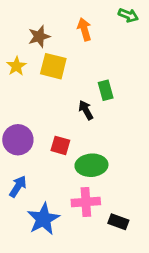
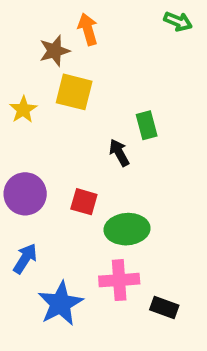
orange arrow: (84, 29) -> (88, 29), moved
yellow star: (16, 66) -> (23, 110), moved

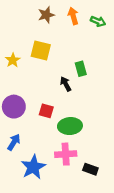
green arrow: (178, 21) -> (98, 21), moved
orange arrow: (88, 29) -> (73, 16), moved
brown star: (55, 51) -> (46, 15), moved

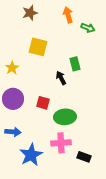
brown star: (46, 15) -> (30, 13), moved
green arrow: (98, 21) -> (88, 28), moved
yellow star: (13, 60) -> (12, 68), moved
blue arrow: (14, 142) -> (13, 132), turned 63

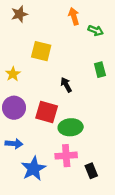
brown star: (30, 13) -> (19, 14), moved
green rectangle: (75, 64) -> (100, 70), moved
red square: (43, 103) -> (47, 112), size x1.5
black rectangle: (84, 157) -> (91, 171), turned 48

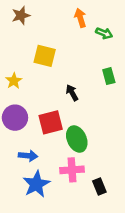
red square: (47, 112) -> (51, 122), turned -30
green ellipse: (71, 127) -> (77, 139), turned 70
blue arrow: (14, 144) -> (28, 156), moved

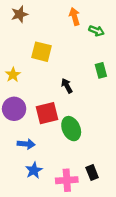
pink cross: (72, 170) -> (67, 180), moved
blue star: (36, 184) -> (34, 170), size x0.7

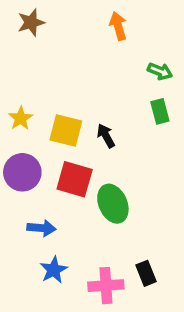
green arrow: (96, 31) -> (160, 71), moved
yellow square: (42, 52) -> (66, 131), moved
red square: (47, 113) -> (75, 179), turned 30

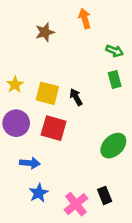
brown star: (31, 23) -> (45, 32), moved
green ellipse: (113, 204) -> (113, 146), moved, turned 70
pink cross: (106, 286) -> (76, 204), turned -35

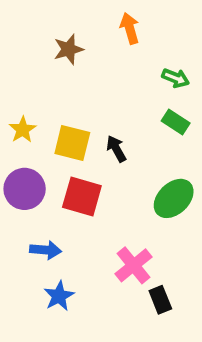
green rectangle: (115, 80) -> (176, 122), turned -42
green ellipse: (113, 146) -> (174, 198), moved
pink cross: (76, 204) -> (134, 265), moved

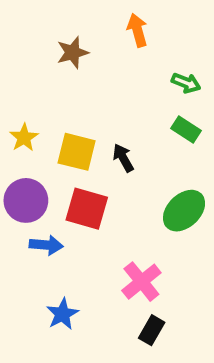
blue arrow: (46, 250) -> (46, 245), moved
black rectangle: (160, 300) -> (152, 330), moved, turned 52

